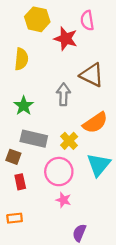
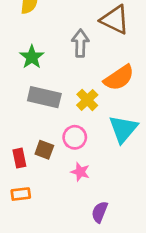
brown square: (13, 157) -> (44, 150), moved
pink circle: (59, 172) -> (75, 137), size x0.7
red rectangle: (20, 182) -> (19, 158), moved

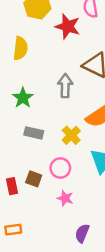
gray rectangle: (44, 97) -> (34, 133), size x0.7
orange rectangle: (21, 194) -> (13, 230), moved

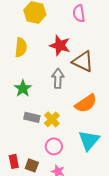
red star: (68, 26) -> (60, 45), moved
yellow cross: (71, 135) -> (52, 119), moved
brown square: (34, 179) -> (32, 165), moved

